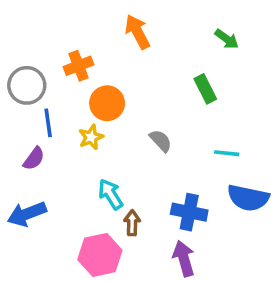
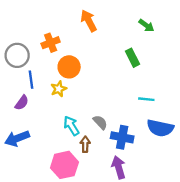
gray semicircle: (161, 141) -> (100, 122), moved

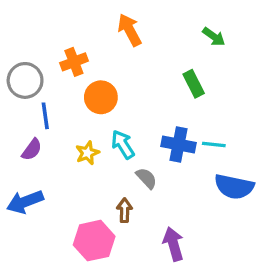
yellow star: (59, 89) -> (87, 153), moved
cyan arrow: (71, 126) -> (123, 145), moved
blue cross: (122, 137) -> (178, 145), moved

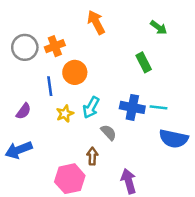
gray circle: (25, 80) -> (25, 47), moved
blue line: (45, 116) -> (50, 86), moved
cyan arrow: (123, 145) -> (91, 107), turned -120

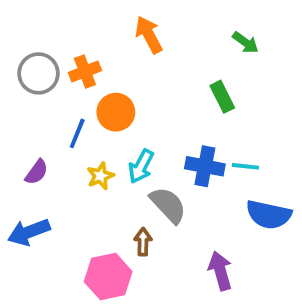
blue line: (50, 86) -> (77, 133), turned 30
gray semicircle: (109, 132) -> (168, 205), size x1.5
purple arrow: (129, 181) -> (220, 271), moved

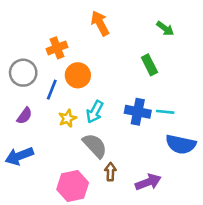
gray circle: (39, 73) -> (23, 73), moved
gray semicircle: (168, 205) -> (95, 146), moved
brown arrow: (143, 242) -> (110, 172), moved
purple arrow: (220, 271) -> (148, 182), turned 85

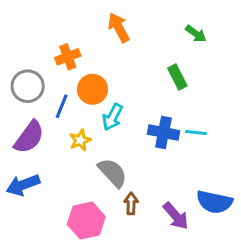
cyan arrow: (95, 112) -> (113, 117), moved
purple semicircle: (24, 116) -> (29, 137), size x1.6
blue semicircle: (181, 144) -> (214, 202), moved
purple arrow: (148, 182) -> (176, 216), turned 70

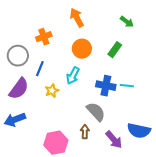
green rectangle: (177, 77) -> (115, 50), turned 63
orange circle: (92, 89) -> (82, 49), moved
gray semicircle: (113, 173) -> (96, 112), moved

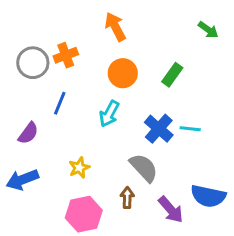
green arrow: (127, 22) -> (208, 30), moved
gray circle: (18, 56) -> (33, 63), moved
blue cross: (106, 86) -> (159, 129), turned 30
purple semicircle: (19, 89) -> (28, 133), size x0.7
yellow star: (52, 91) -> (79, 168), moved

